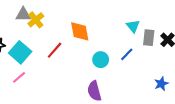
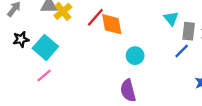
red line: (55, 50) -> (95, 17), moved
blue line: (127, 54) -> (182, 51), moved

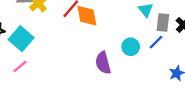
cyan circle: (135, 56) -> (131, 47), moved
purple semicircle: (128, 91) -> (103, 63), moved

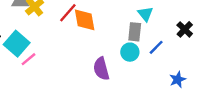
gray rectangle: (163, 23) -> (135, 32), moved
pink line: (20, 66) -> (29, 59), moved

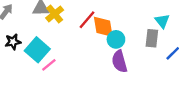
cyan circle: (130, 52) -> (116, 39), moved
purple semicircle: (101, 69) -> (119, 61), moved

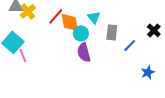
cyan triangle: (162, 21) -> (94, 17), moved
pink line: (49, 65) -> (23, 55), turned -72

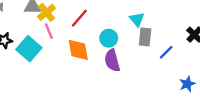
cyan triangle: (94, 17) -> (137, 19), moved
orange diamond: (70, 22) -> (78, 50), moved
pink line: (23, 55) -> (49, 31), moved

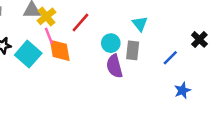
gray rectangle: (145, 37) -> (133, 50), moved
orange diamond: (78, 50) -> (60, 50), moved
blue star: (187, 84) -> (182, 90), moved

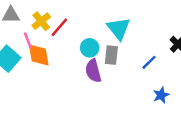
yellow cross: (46, 16) -> (41, 21), moved
cyan triangle: (140, 24) -> (119, 28), size x1.5

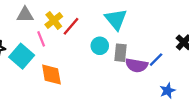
cyan triangle: (119, 28) -> (116, 19), moved
orange diamond: (39, 55) -> (51, 75), moved
purple semicircle: (93, 71) -> (137, 65), moved, turned -65

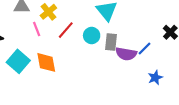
red line: (71, 26) -> (66, 30), moved
cyan square: (22, 56) -> (18, 61), moved

